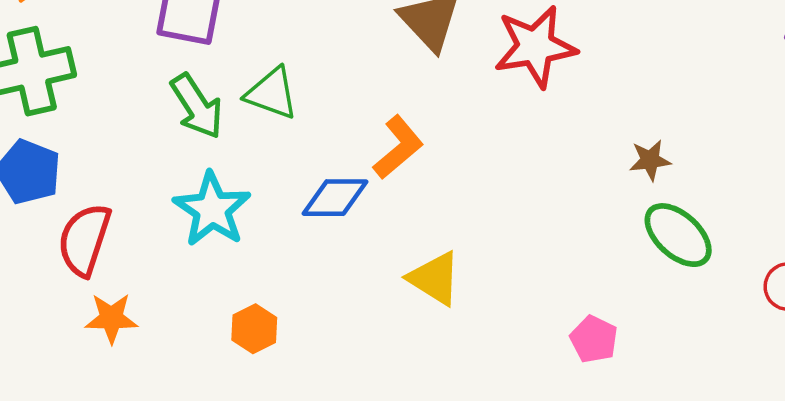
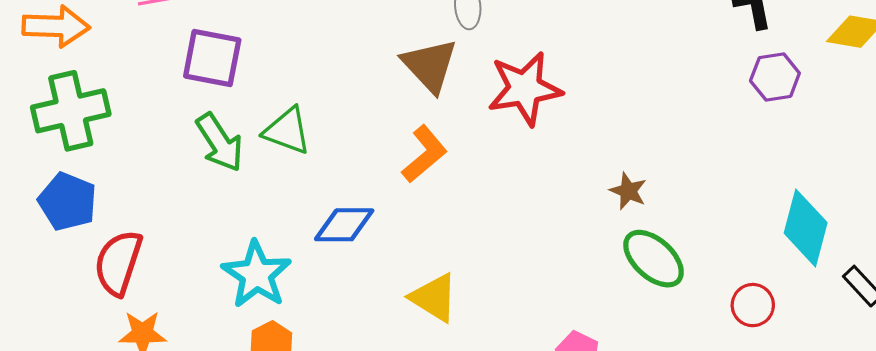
orange L-shape: (398, 147) -> (424, 154), moved
brown star: (650, 160) -> (628, 191), turned 30
cyan star: (212, 209) -> (257, 274), moved

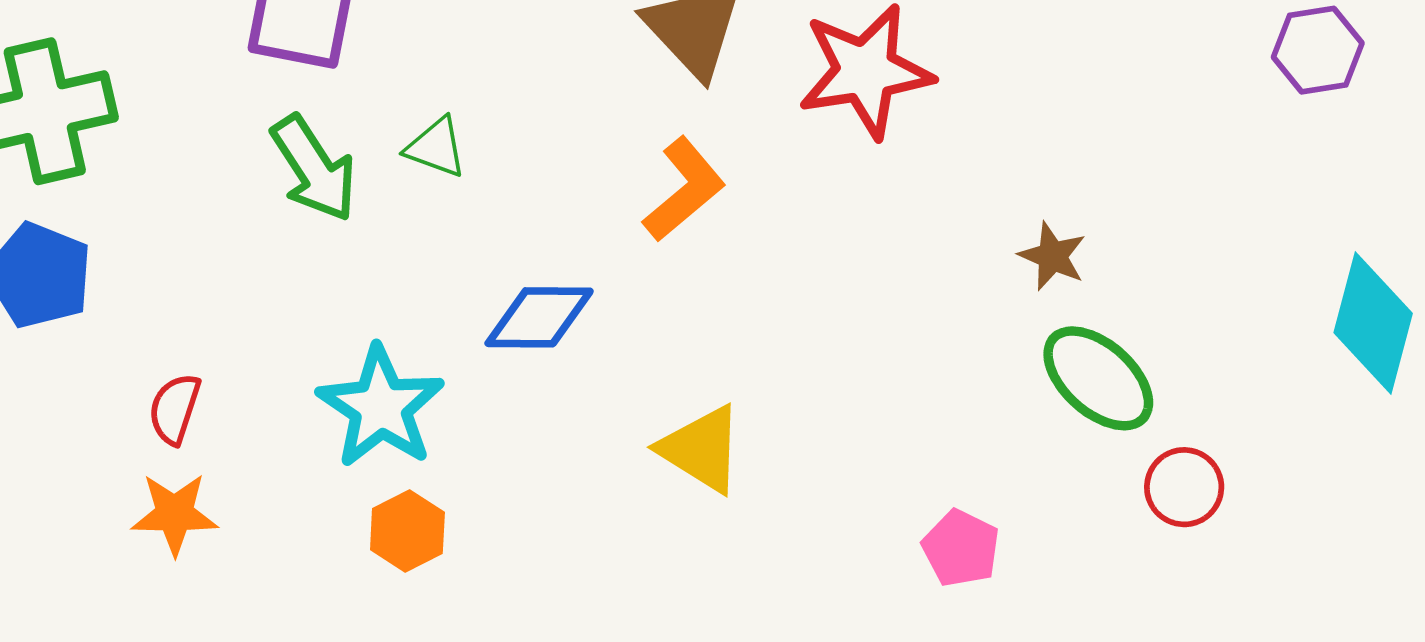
green triangle: (287, 131) -> (436, 147), size x0.7
red semicircle: (118, 263) -> (175, 409), moved, size x0.6
red circle: (753, 305) -> (1184, 487), moved

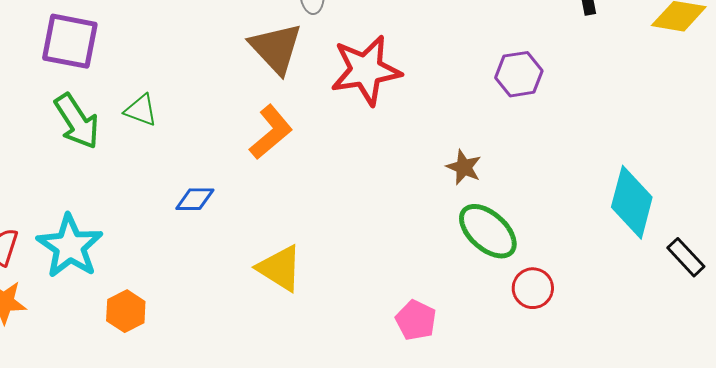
purple hexagon: (1318, 50) -> (519, 74), moved
blue diamond: (539, 317) -> (195, 199), size x0.7
cyan star: (381, 407) -> (70, 246), moved

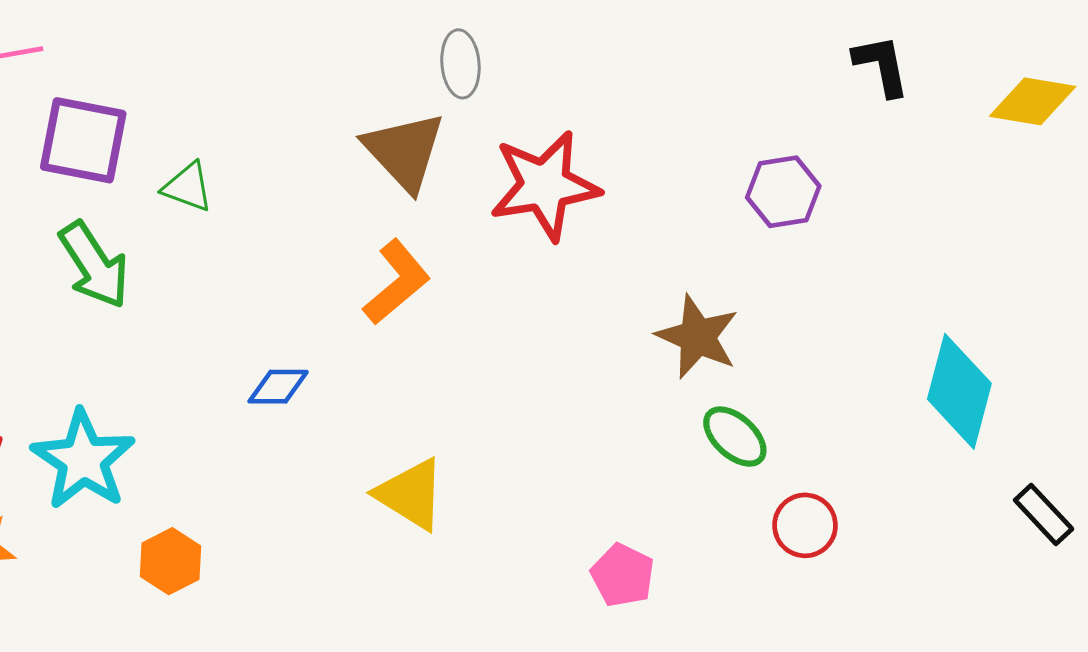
green triangle: (141, 110) -> (188, 187), moved
brown star: (464, 167) -> (697, 337), size x1.5
green ellipse: (488, 231) -> (735, 437), size x0.7
black rectangle: (686, 257) -> (1044, 514), moved

